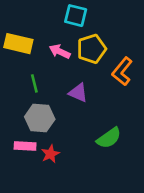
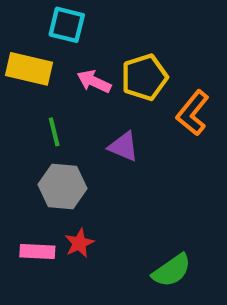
cyan square: (76, 16) -> (67, 25), moved
green semicircle: (109, 138) -> (172, 270), moved
pink rectangle: (25, 146) -> (37, 252), moved

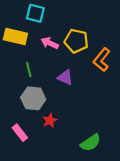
yellow pentagon: (144, 77) -> (76, 41), turned 30
red star: (79, 243) -> (50, 120), moved
pink rectangle: (37, 252) -> (20, 133), turned 49

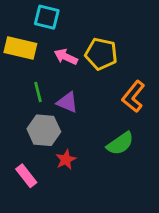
orange L-shape: (102, 60) -> (133, 96), moved
purple triangle: (65, 77) -> (67, 102), moved
green semicircle: (91, 143) -> (120, 143), moved

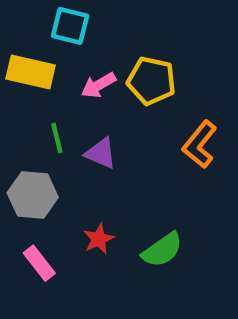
pink arrow: (66, 57) -> (99, 85), turned -55
gray hexagon: (44, 130) -> (33, 195), moved
green semicircle: (120, 143) -> (162, 250), moved

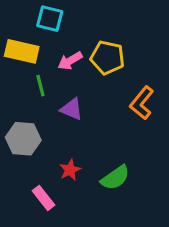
green line: (57, 138) -> (40, 86), moved
pink rectangle: (39, 263) -> (44, 198), moved

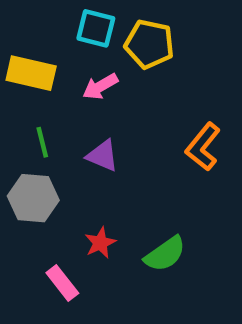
cyan square: (50, 19) -> (96, 28), moved
yellow pentagon: (107, 58) -> (149, 44), moved
green line: (40, 86) -> (42, 142), moved

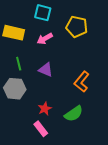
yellow pentagon: (149, 44) -> (77, 27), moved
orange L-shape: (203, 147) -> (82, 82), moved
pink rectangle: (62, 283) -> (41, 129), moved

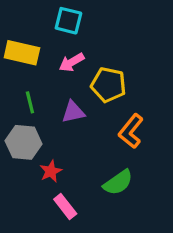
yellow pentagon: (77, 27) -> (108, 85), moved
purple triangle: (46, 70) -> (73, 112), turned -35
red star: (45, 109) -> (51, 171), moved

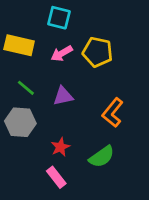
yellow pentagon: (108, 85) -> (98, 52), moved
green line: (30, 102) -> (26, 88), turned -36
red star: (51, 171) -> (60, 147), moved

